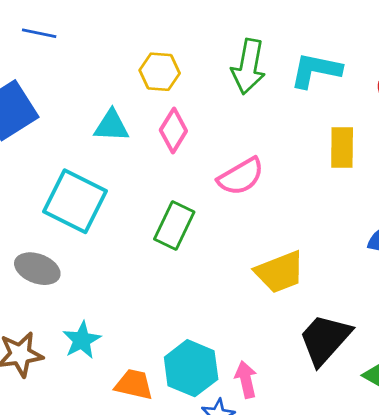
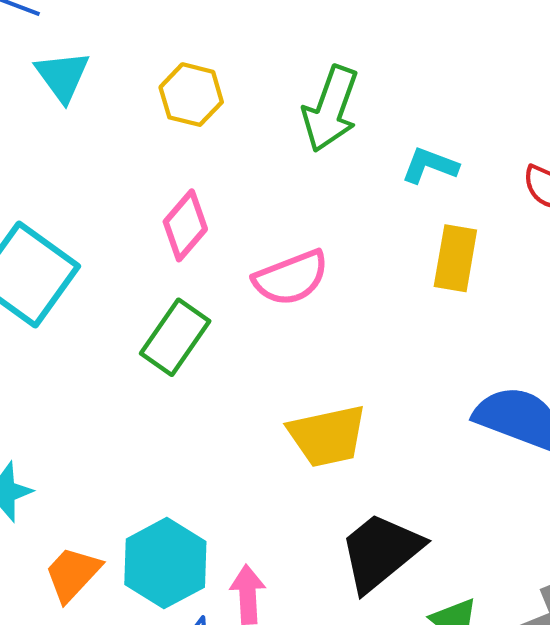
cyan L-shape: (316, 70) -> (430, 165), moved, size x0.7
cyan triangle: (112, 126) -> (62, 76), moved, turned 42
pink diamond: (173, 131) -> (185, 225), moved
orange trapezoid: (134, 384) -> (73, 574), turned -69

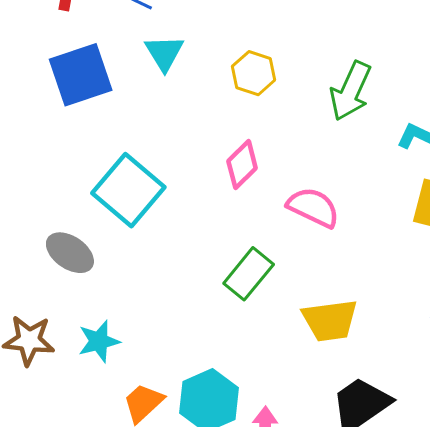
pink semicircle: (291, 278) -> (313, 207), turned -138
green rectangle: (175, 337) -> (249, 274), moved

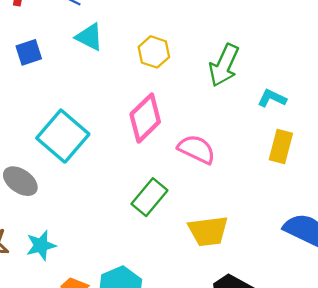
cyan triangle: (164, 53) -> (89, 37), turned -32
blue square: (81, 75) -> (29, 52), size x0.6
pink diamond: (242, 165) -> (145, 118), size x1.4

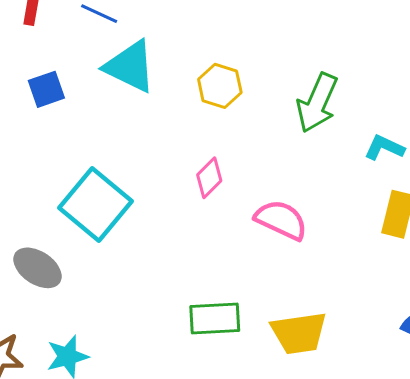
cyan triangle: (89, 37) -> (130, 66), size x1.4
pink diamond: (145, 118) -> (209, 178), size x0.6
green rectangle: (149, 197) -> (215, 318), moved, turned 48

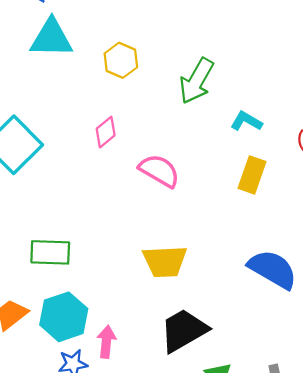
cyan triangle: (130, 66) -> (51, 38), turned -30
green rectangle: (215, 318) -> (50, 252), moved

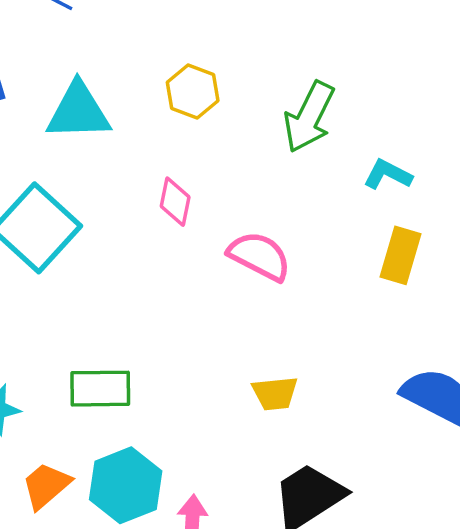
cyan triangle: (51, 38) -> (78, 111), moved
pink diamond: (106, 132) -> (175, 202), turned -36
yellow trapezoid: (165, 261) -> (275, 393), size x0.7

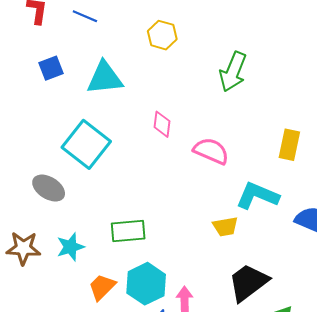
yellow hexagon: (193, 92) -> (162, 35), moved
cyan L-shape: (388, 174) -> (257, 196), moved, size x1.6

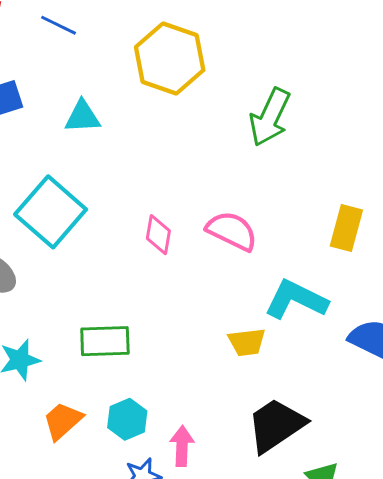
yellow hexagon: (162, 35) -> (170, 59), size x1.6
cyan triangle: (105, 78) -> (83, 117), size x0.7
pink diamond: (162, 124) -> (158, 235), moved
cyan hexagon: (146, 284) -> (127, 419), size x0.7

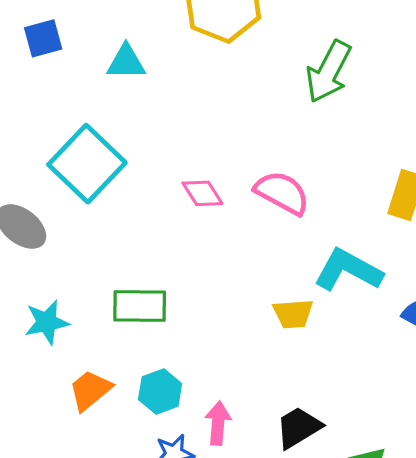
pink diamond: (158, 235) -> (202, 193), turned -45
black trapezoid: (276, 425) -> (299, 428), moved, size x0.7

